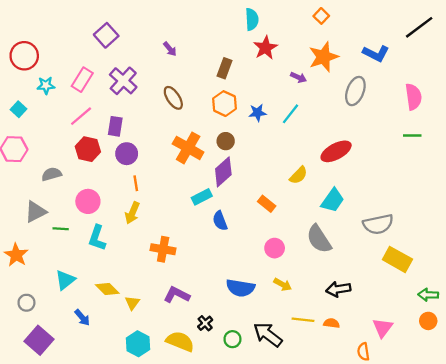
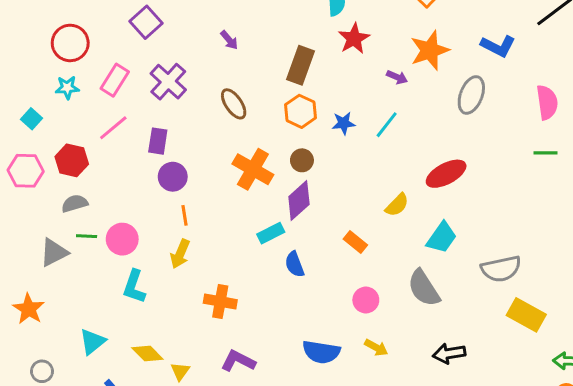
red circle: (24, 56) -> (70, 43), moved
brown rectangle: (225, 68) -> (300, 65), size x1.4
red hexagon: (88, 149) -> (72, 160), moved
green line: (61, 229) -> (87, 236), moved

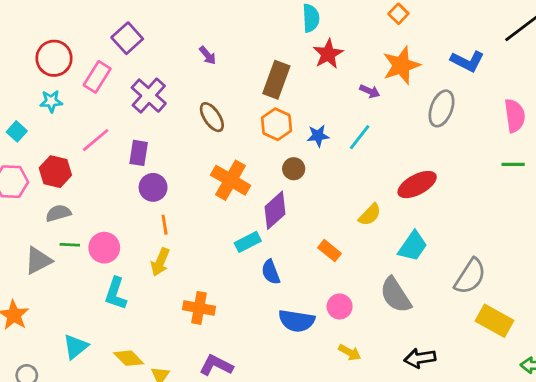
pink rectangle: (115, 80) -> (97, 77), moved
brown circle: (302, 160) -> (294, 169), moved
gray semicircle: (501, 269) -> (470, 276), turned -45
blue semicircle: (321, 352) -> (297, 321), moved

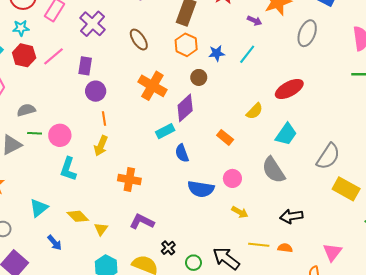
red hexagon: (55, 172) -> (24, 55), moved

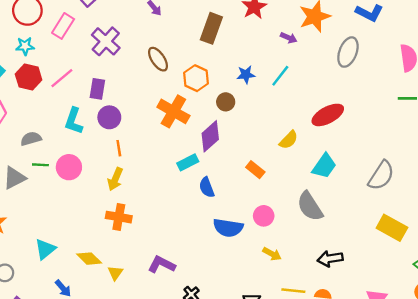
orange hexagon: (186, 45) -> (196, 78), moved
gray semicircle: (328, 156) -> (381, 176), moved
cyan L-shape: (68, 169) -> (74, 121), moved
orange cross: (129, 180) -> (119, 217), moved

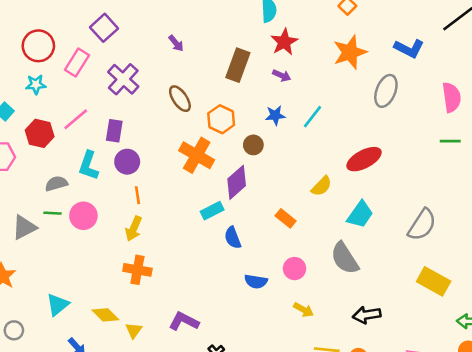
purple arrow: (289, 38) -> (282, 75), moved
red hexagon: (29, 77) -> (40, 133), moved
gray semicircle: (31, 139) -> (56, 184), moved
blue semicircle: (228, 228) -> (256, 281), size x0.7

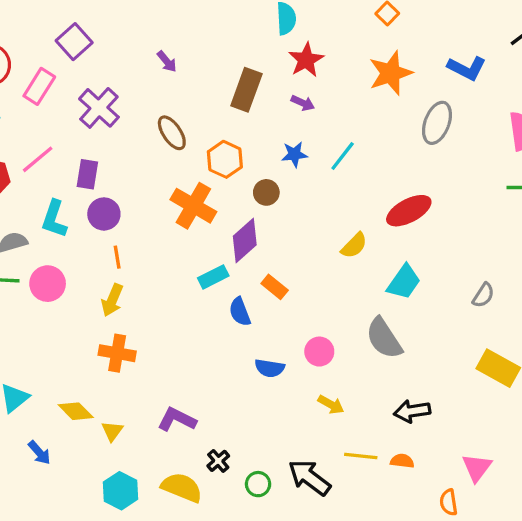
orange rectangle: (286, 218) -> (275, 287), moved
gray semicircle: (422, 225) -> (483, 295), size x0.6

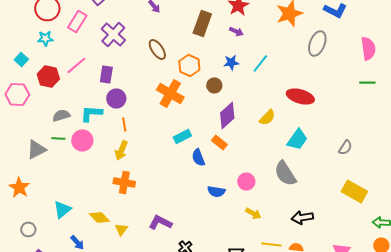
red ellipse: (409, 211) -> (300, 96), turned 44
cyan L-shape: (54, 219) -> (91, 114), moved, turned 75
purple diamond: (245, 240) -> (227, 116), moved

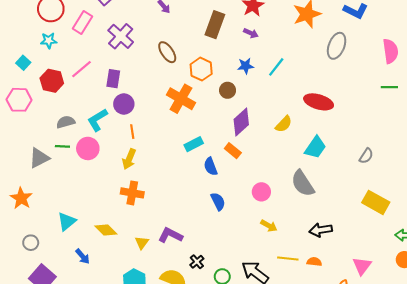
cyan L-shape: (91, 114) -> (97, 120), turned -35
blue semicircle: (216, 192) -> (218, 201), moved, turned -126
yellow triangle: (121, 230) -> (142, 243), moved

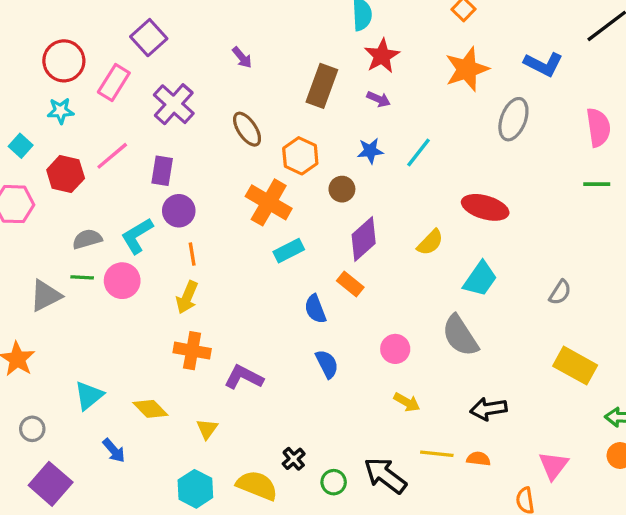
cyan rectangle: (194, 144) -> (289, 251), moved
purple L-shape: (170, 235) -> (244, 377), moved

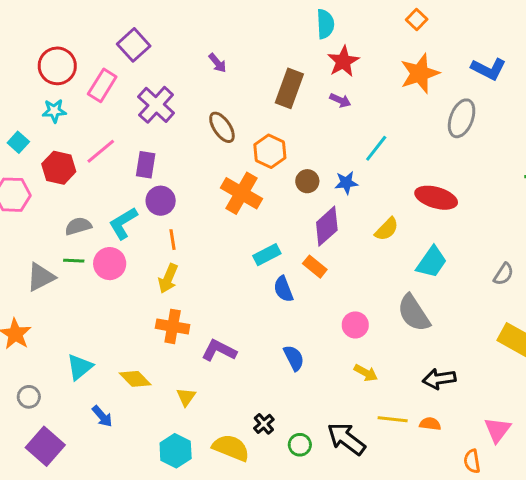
blue star: (370, 151) -> (346, 183), moved
cyan rectangle: (289, 251) -> (267, 255), moved
blue semicircle: (327, 364) -> (294, 358), moved

